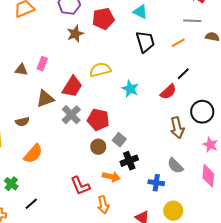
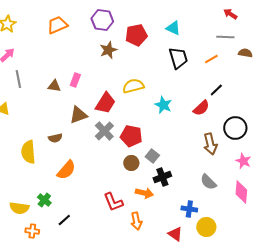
blue cross: (156, 183) -> (189, 209), moved

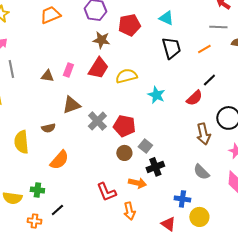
brown star: (108, 50) -> (101, 40), turned 30
red trapezoid: (105, 103) -> (98, 68), moved
green cross: (44, 200) -> (37, 190), turned -32
orange cross: (32, 231) -> (34, 221), moved

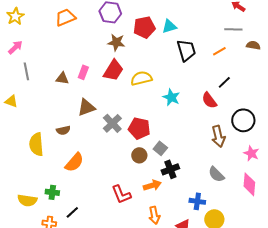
cyan triangle: (166, 18) -> (169, 26), moved, turned -42
red semicircle: (194, 98) -> (209, 100), turned 96
orange arrow: (137, 183) -> (152, 185), turned -30
orange arrow: (129, 211) -> (154, 215), moved

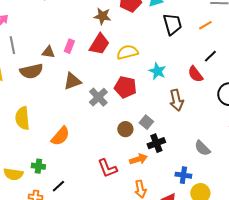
red pentagon: (139, 128) -> (125, 87), moved
brown semicircle: (63, 130) -> (31, 71), moved, size x1.6
brown arrow: (218, 136) -> (176, 100), moved

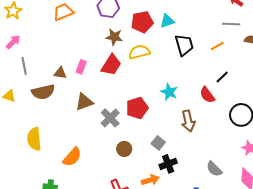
yellow semicircle: (127, 52) -> (139, 52), moved
red pentagon: (125, 87) -> (137, 108), turned -30
brown circle: (125, 129) -> (124, 149), moved

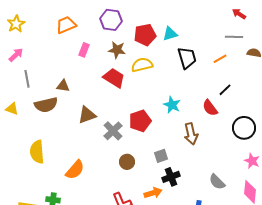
red trapezoid: (111, 65) -> (114, 78), turned -90
pink rectangle: (81, 67) -> (84, 50), moved
gray square: (158, 143) -> (161, 156), turned 32

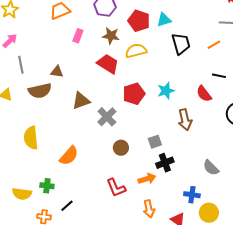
red pentagon: (145, 35) -> (139, 21), turned 30
black line: (225, 90) -> (219, 76), turned 56
cyan star: (172, 105) -> (166, 91), turned 30
red pentagon: (140, 121) -> (134, 94), moved

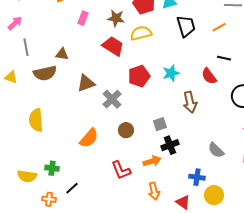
orange semicircle: (69, 156) -> (89, 138), moved

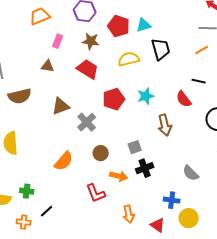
orange line: (219, 27) -> (202, 50), moved
yellow semicircle: (141, 33) -> (129, 59), moved
brown triangle: (62, 54) -> (48, 66), moved
orange arrow: (152, 161) -> (119, 176), moved, turned 30

